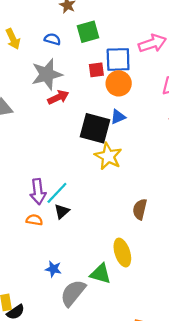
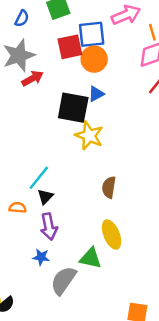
blue semicircle: (52, 39) -> (22, 18), turned 105
red square: (96, 70) -> (70, 47), size x1.5
purple arrow: (38, 192) -> (49, 226), moved
brown semicircle: (140, 209) -> (109, 187), moved

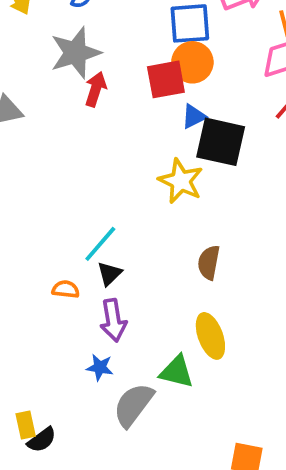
red square: (70, 47) -> (166, 79), moved
red arrow: (33, 78) -> (96, 89), turned -45
black square: (73, 108) -> (221, 142), moved

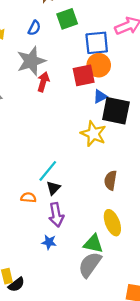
gray semicircle: (133, 405) -> (90, 265), moved

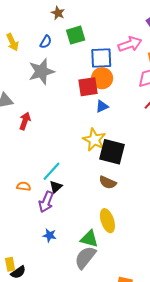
red arrow: (43, 82) -> (25, 121), moved
black square: (116, 111) -> (112, 152), moved
brown semicircle: (111, 180) -> (108, 182), turned -78
orange semicircle: (28, 198) -> (24, 186), moved
purple arrow: (56, 215) -> (46, 202), moved, turned 30

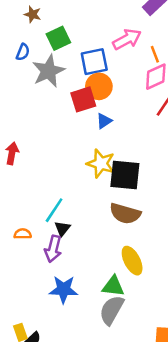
gray star: (41, 72) -> (48, 71), moved
brown semicircle: (108, 182) -> (125, 214), size x1.4
blue star: (49, 235) -> (63, 289), size x1.6

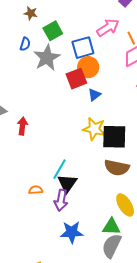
black triangle: (62, 229) -> (67, 183), size x1.5

